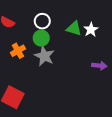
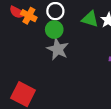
orange cross: (18, 51) -> (29, 16), moved, turned -32

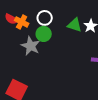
gray star: (58, 49) -> (31, 46), moved

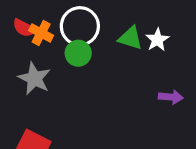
white circle: (45, 18) -> (80, 26), size x1.5
gray star: (31, 46) -> (34, 78), moved

